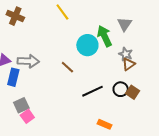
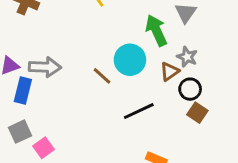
cyan circle: (87, 45) -> (130, 60), moved
brown triangle: (129, 64) -> (170, 71), moved
black circle: (121, 89) -> (190, 89), moved
gray square: (21, 105) -> (20, 132), moved

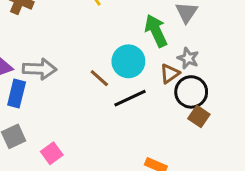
black circle: (190, 89) -> (191, 92), size x1.4
black line: (139, 111) -> (130, 98), moved
pink square: (43, 148) -> (52, 153), moved

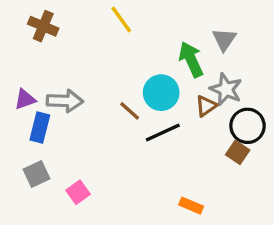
gray star: (188, 58) -> (226, 89), size x1.4
black circle: (191, 92) -> (248, 126), moved

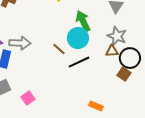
green arrow: (191, 59) -> (83, 21), moved
brown triangle: (206, 106) -> (112, 51), moved, turned 32

